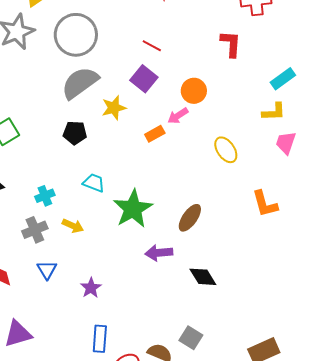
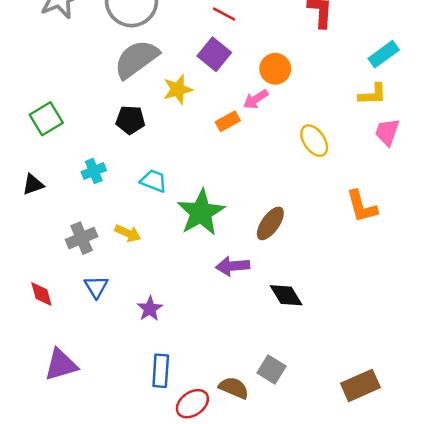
cyan cross: (45, 196) -> (94, 171), moved

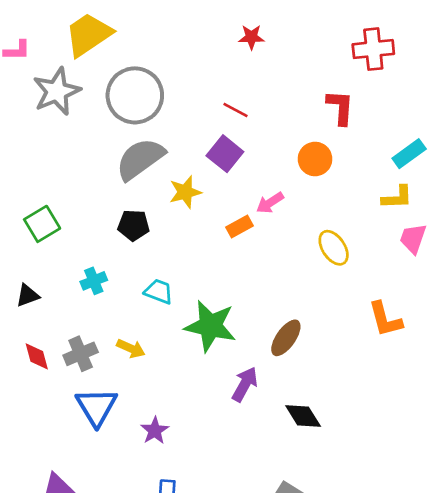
orange circle: (275, 69) -> (315, 159), moved
green star: (201, 212) -> (210, 326), turned -30
purple arrow: (233, 266) -> (245, 384), turned 124
blue triangle: (96, 287) -> (96, 407), size x1.6
red diamond: (41, 294) -> (37, 356), moved

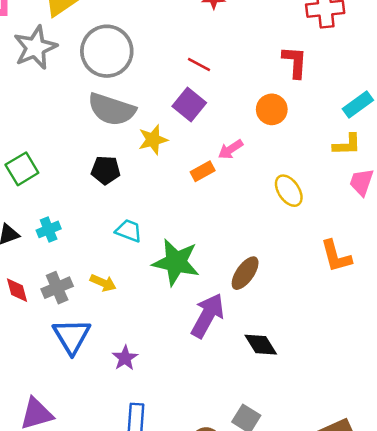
gray semicircle: (140, 159) -> (112, 109), turned -126
cyan cross: (94, 281) -> (49, 229), moved
purple arrow: (245, 384) -> (207, 316), size x1.4

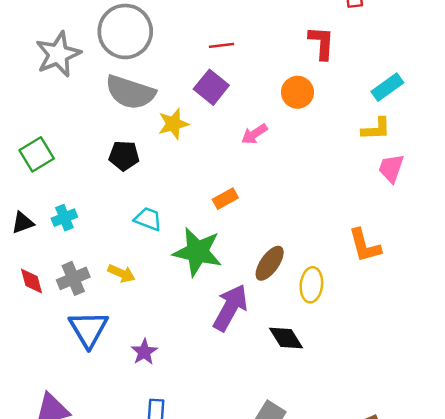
gray star: (35, 48) -> (58, 54), moved
red line: (199, 65) -> (221, 45), turned -35
orange rectangle: (203, 171) -> (225, 199), moved
yellow ellipse: (289, 191) -> (311, 285), moved, turned 40

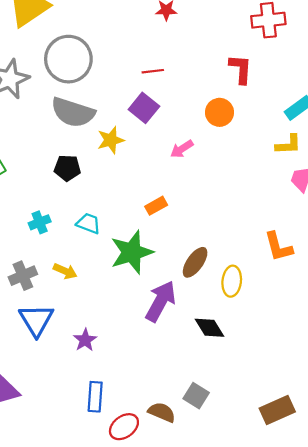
cyan cross: (64, 218) -> (40, 222), moved
green star: (197, 252) -> (132, 252), turned -30

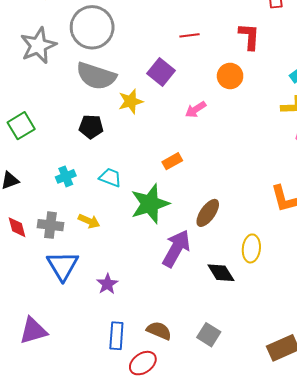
red line: (153, 71) -> (189, 35), moved
gray cross: (23, 276) -> (50, 225), turned 30
yellow ellipse: (232, 281) -> (251, 248), moved
brown semicircle: (162, 412) -> (159, 331), moved

